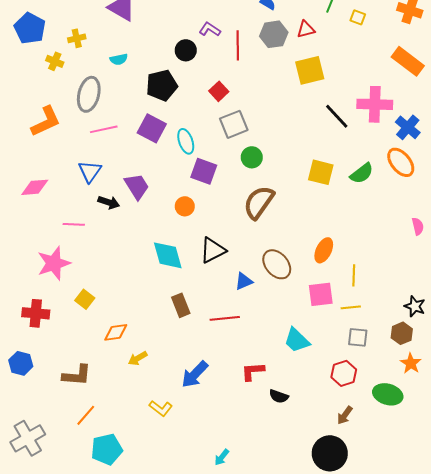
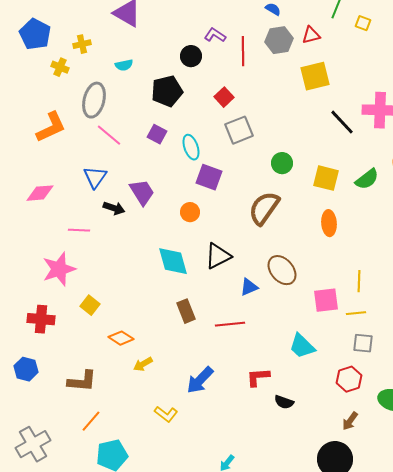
purple square: (152, 128) -> (157, 134), size x0.7
pink line: (104, 129) -> (109, 135), turned 52
green circle: (252, 157) -> (282, 163), moved
orange ellipse: (324, 250) -> (329, 223), moved, turned -30
orange diamond: (116, 332) -> (121, 338), turned 40

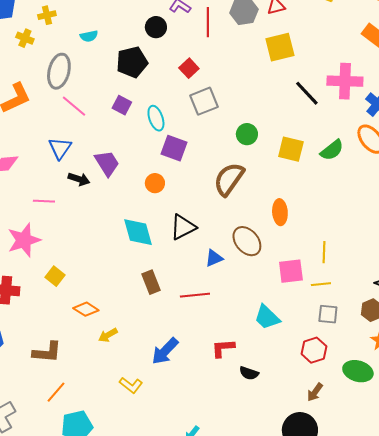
orange ellipse: (329, 223) -> (280, 212), moved

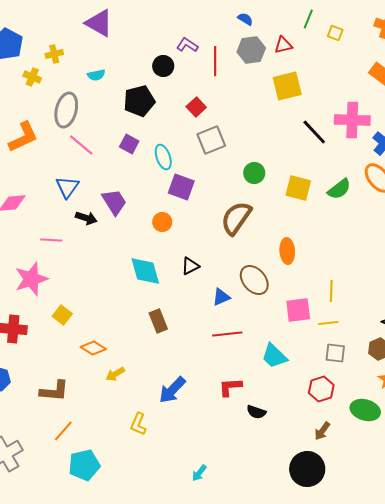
black triangle: (183, 227) -> (190, 266), size x0.7
red line: (195, 295) -> (227, 334), moved
yellow L-shape: (131, 385) -> (138, 424), turned 75

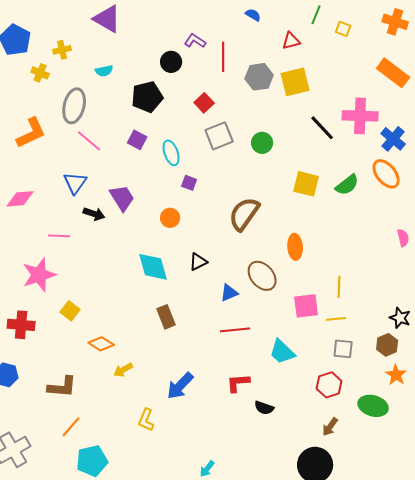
gray hexagon: (251, 50) -> (259, 77), moved
green circle: (254, 173) -> (262, 143), moved
purple square: (181, 187) -> (189, 183), size x0.6

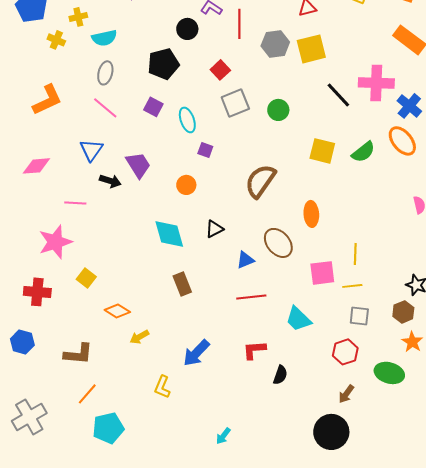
cyan semicircle: (104, 71) -> (104, 38), moved, size x1.4
gray ellipse: (74, 106) -> (105, 73), moved, size x0.7
black semicircle: (264, 408) -> (280, 375), turned -90

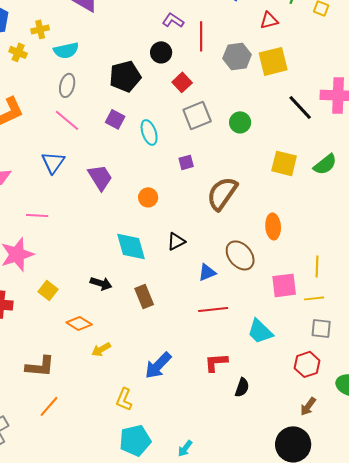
black circle: (187, 29) -> (161, 52), moved
purple square: (205, 150) -> (186, 162), moved, turned -35
black arrow: (110, 181) -> (101, 283), moved
cyan pentagon: (108, 428) -> (135, 440), moved

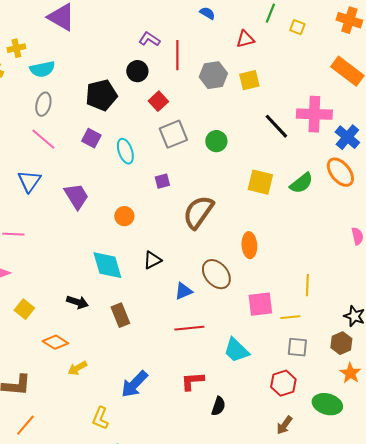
yellow square: (273, 61) -> (249, 80), size x0.7
yellow line: (317, 266) -> (307, 285), moved

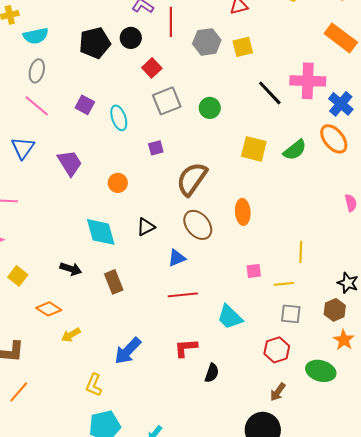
black pentagon: (101, 95) -> (95, 43), moved
brown ellipse: (216, 274) -> (198, 225), moved
pink square: (260, 304) -> (254, 271), size x0.6

